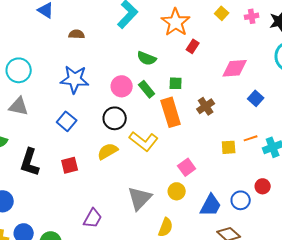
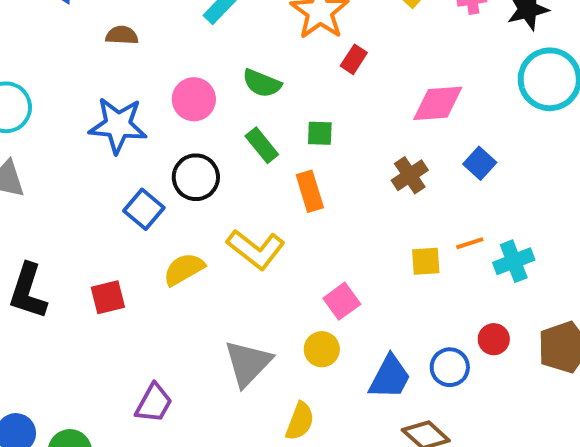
pink circle: (122, 86) -> (194, 99), moved
brown cross: (206, 106) -> (410, 175), moved
orange rectangle: (171, 112) -> (310, 191), size x0.7
black circle: (115, 118) -> (196, 177), moved
blue square: (67, 121) -> (144, 209), moved

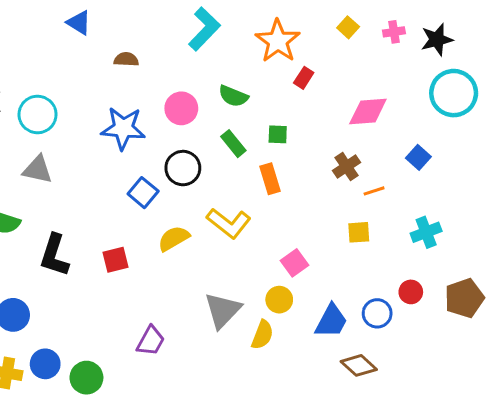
blue square: (480, 163) -> (418, 157), moved
orange line: (470, 243) -> (374, 191), moved
yellow semicircle: (300, 421) -> (262, 335), moved

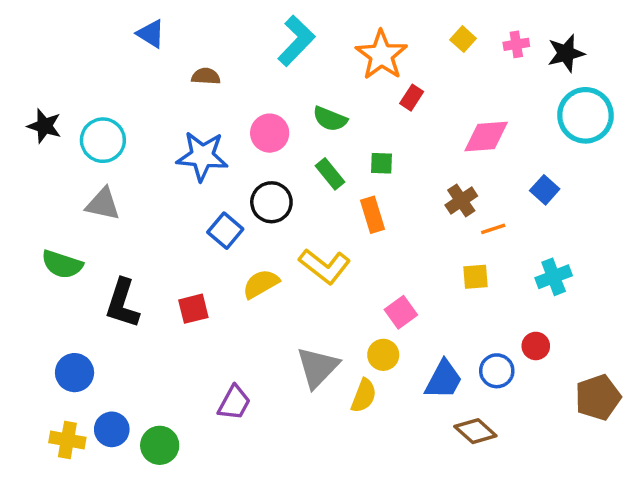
brown pentagon: (464, 298) -> (598, 397), moved

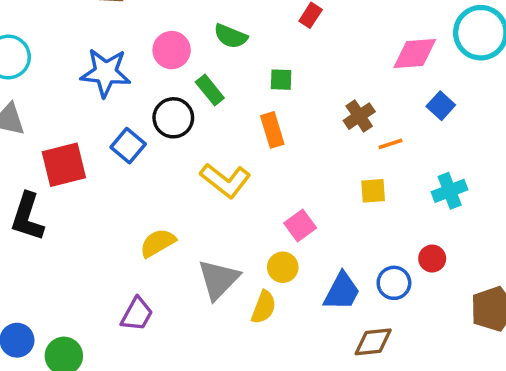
pink diamond: (486, 137) -> (415, 54), moved
green rectangle: (330, 174) -> (210, 90), moved
yellow semicircle: (261, 284) -> (158, 243), moved
red square: (193, 309) -> (64, 165), moved, size x1.5
brown diamond: (475, 431) -> (373, 342), turned -48

